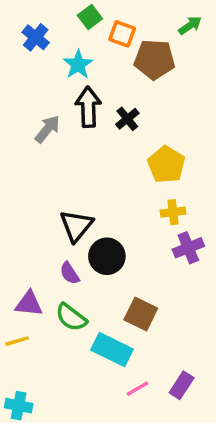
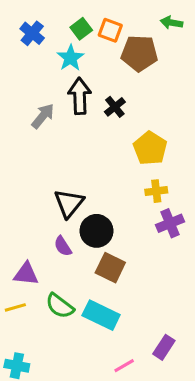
green square: (90, 17) -> (81, 29), moved
green arrow: (190, 25) -> (172, 23), turned -135
brown square: (141, 314) -> (110, 268), moved
green semicircle: (71, 317) -> (60, 306), moved
pink line: (137, 389) -> (124, 366), moved

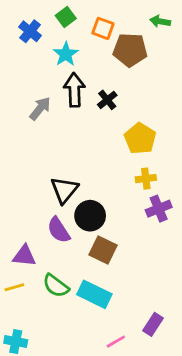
green square: (81, 29) -> (66, 17), moved
purple semicircle: (63, 246) -> (59, 230), size x1.4

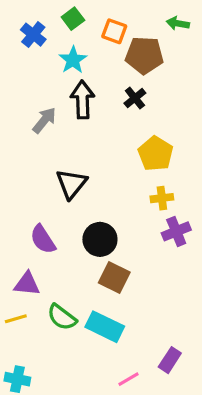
black cross: (107, 100) -> (135, 98), moved
black triangle: (64, 190) -> (71, 184), moved
purple semicircle: (59, 230) -> (43, 239), moved

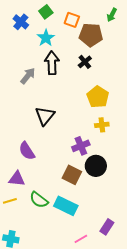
green arrow: (178, 23) -> (112, 15), turned -72
purple cross: (176, 231) -> (81, 146), moved
black circle: (100, 239) -> (96, 166), moved

